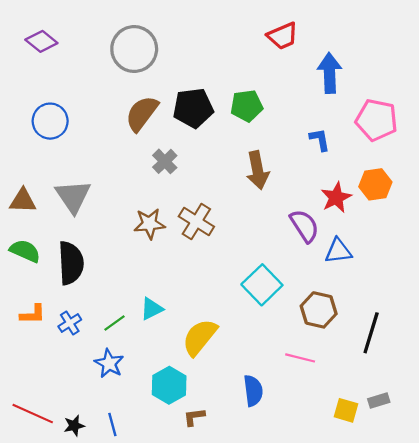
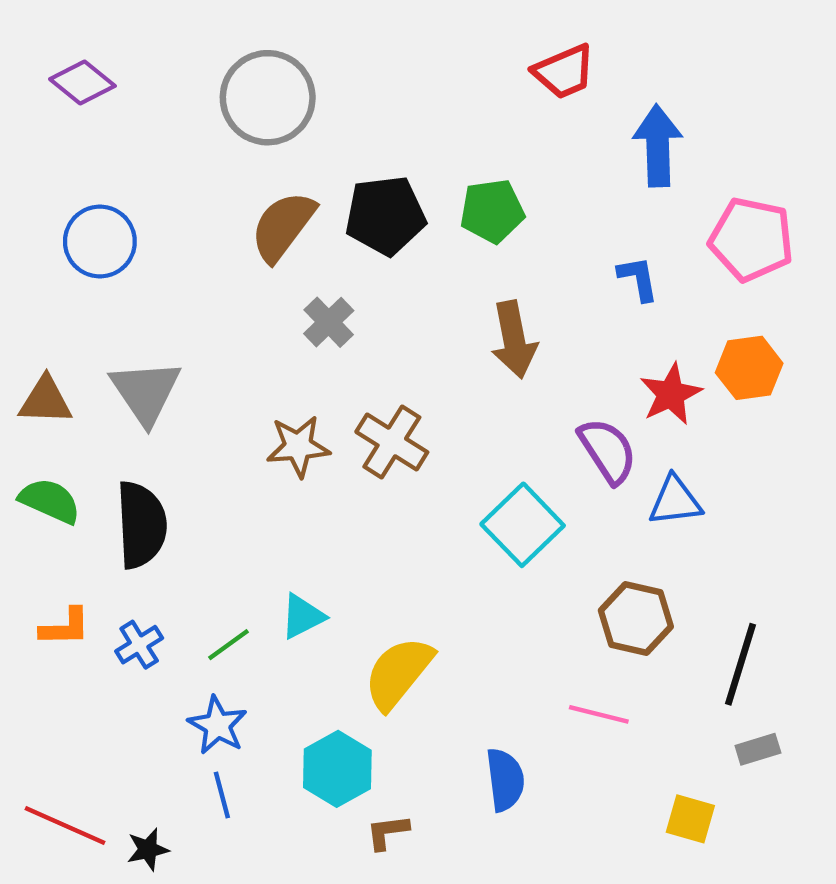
cyan square: (262, 285) -> (523, 525), moved
gray rectangle: (379, 401) -> (758, 749), moved
blue line: (112, 425) -> (222, 795), moved

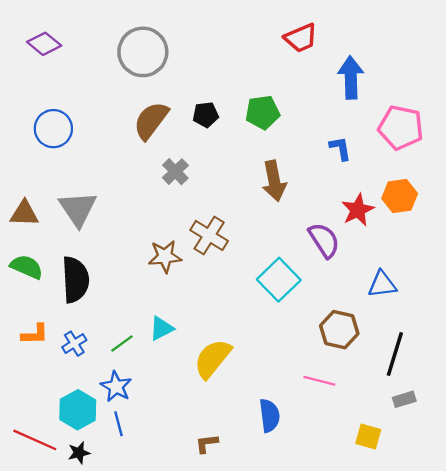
black pentagon: (385, 215) -> (206, 115), size x0.6
brown star: (298, 446) -> (165, 256), moved
blue triangle: (675, 501) -> (382, 284), moved
cyan hexagon: (337, 769) -> (78, 410), moved

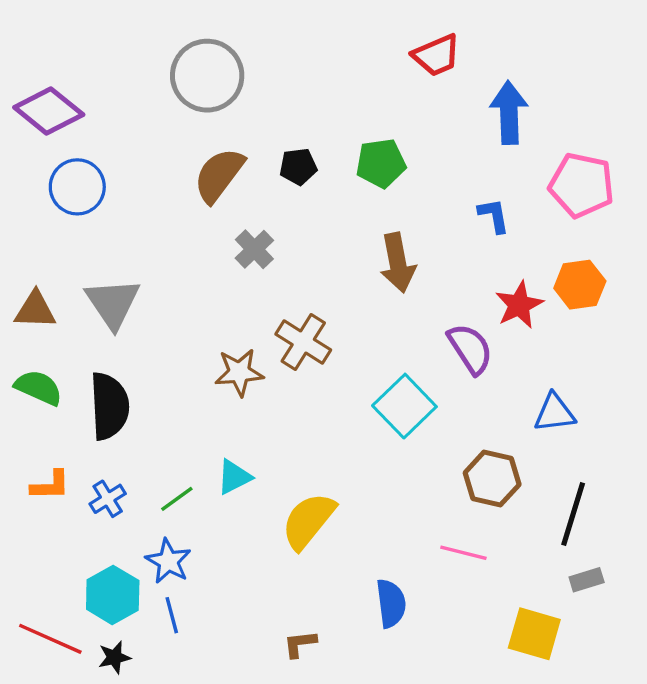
purple diamond: (44, 44) -> (49, 111), moved, size x1.4
yellow square: (368, 436) -> (534, 634), size x1.4

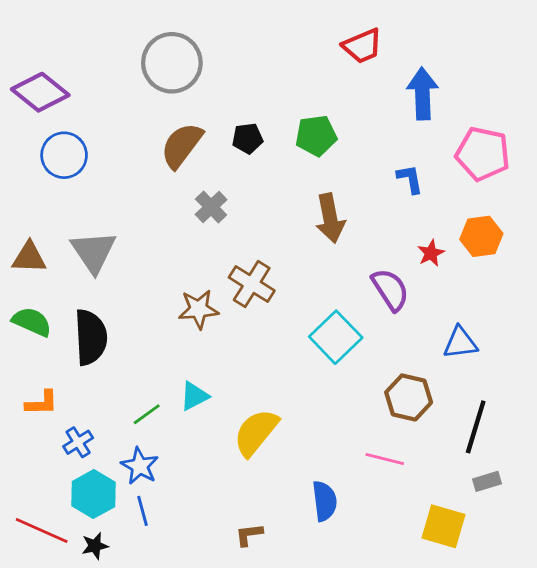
red star: (519, 305) -> (431, 253), size x0.7
blue cross: (108, 499) -> (78, 442), moved

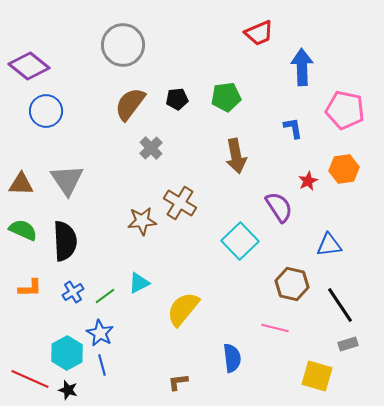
black line: (476, 427) -> (340, 305), turned -51
blue cross: (78, 442) -> (73, 292), moved
black star: (95, 546) -> (68, 390), turned 30

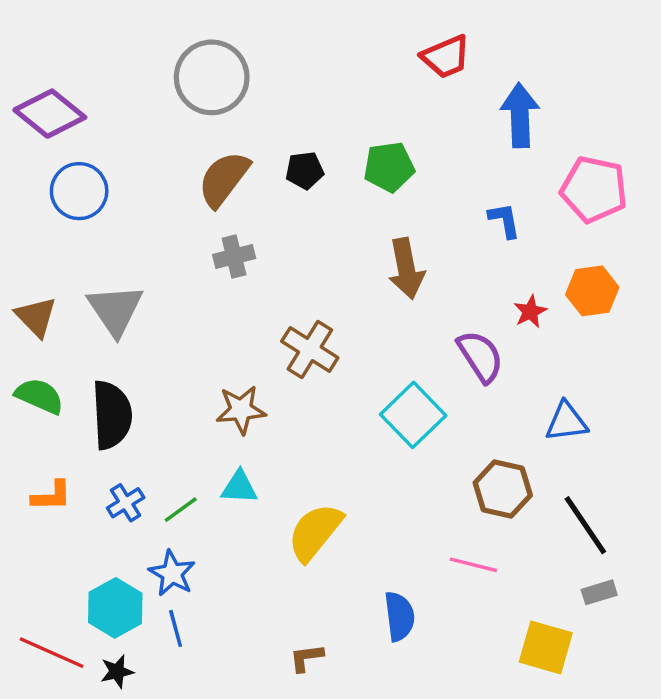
gray cross: (151, 148) -> (234, 257), moved, turned 30
brown triangle: (21, 184) -> (36, 317), turned 44
brown star: (142, 221) -> (241, 410), moved
cyan triangle: (139, 283) -> (239, 487), turned 30
black star: (68, 390) -> (117, 672), turned -30

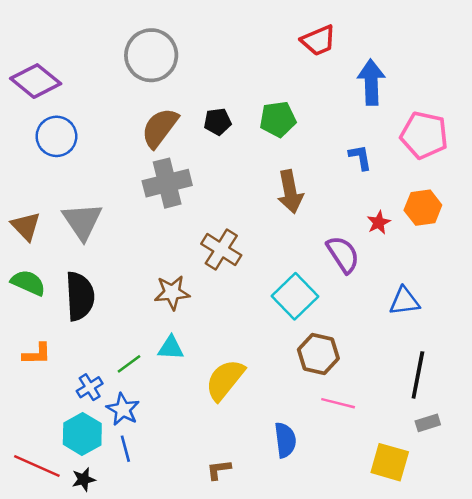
gray cross: (234, 257) -> (167, 183), size x1.6
brown hexagon: (503, 489) -> (318, 354), moved
blue cross: (126, 503) -> (90, 387), moved
black line: (585, 525) -> (418, 375), turned 45

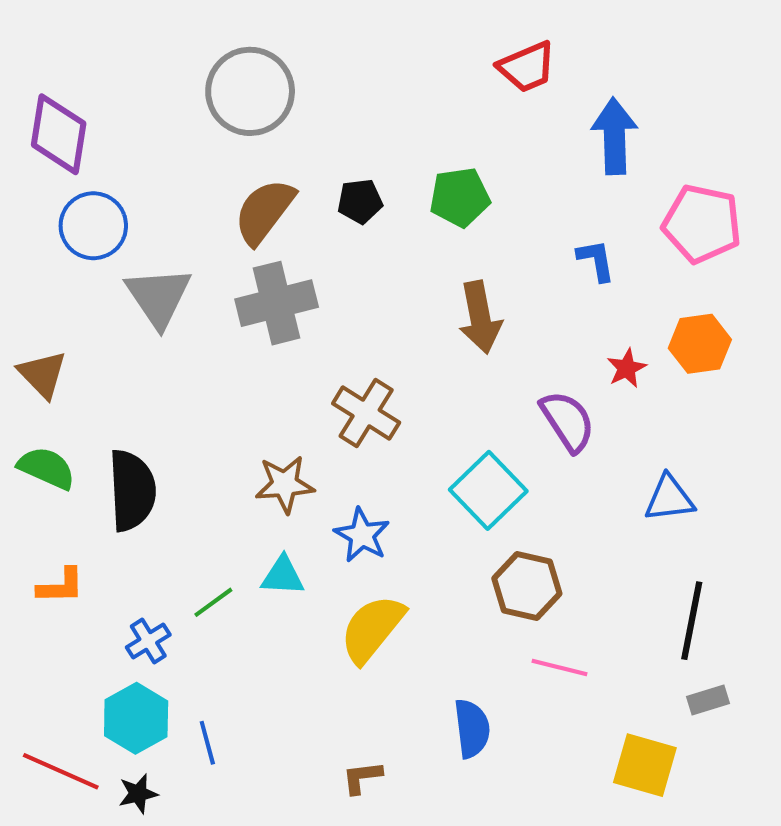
purple diamond: (36, 81) -> (59, 134), turned 60
gray triangle: (82, 221) -> (158, 297), moved
blue star: (123, 409) -> (362, 535), moved

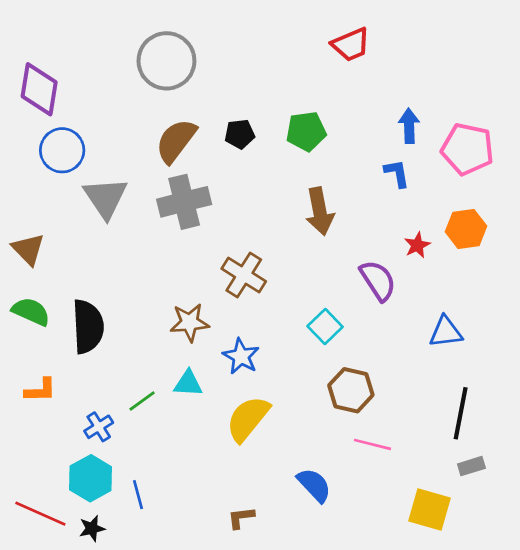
blue arrow: (614, 136) -> (409, 126), moved, size x0.7
cyan square: (488, 490) -> (325, 327), size x0.7
blue semicircle: (472, 729) -> (314, 485), turned -36

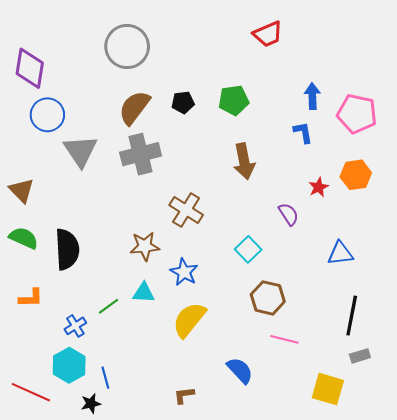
purple semicircle: (378, 280) -> (289, 214), size x0.7
black star: (92, 528) -> (91, 404), moved

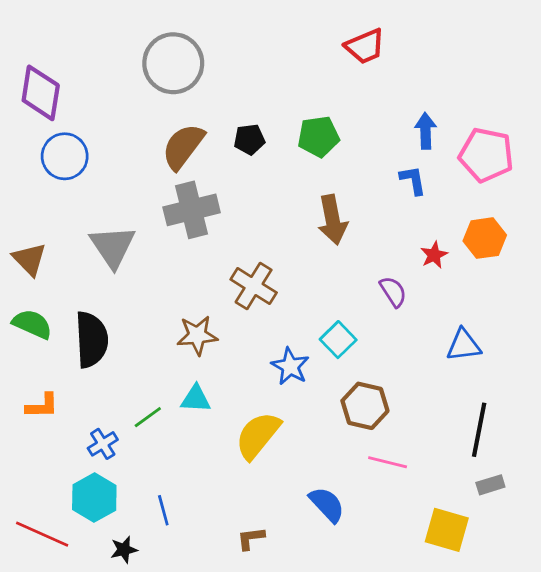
gray triangle: (81, 151) -> (113, 247), moved
blue star: (184, 272) -> (290, 366), moved
blue line: (105, 378) -> (163, 510), moved

